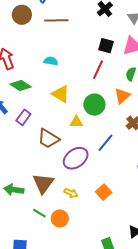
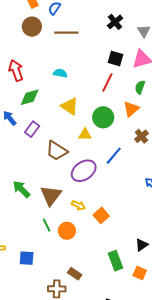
green diamond: (21, 85) -> (30, 97), turned -50
green arrow: (14, 190) -> (21, 189), moved, turned 36
orange square: (104, 192) -> (101, 215), moved
green line: (39, 213) -> (47, 225), turned 32

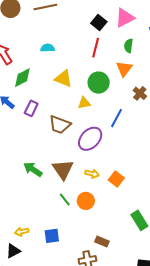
black square: (116, 59) -> (99, 22), turned 35

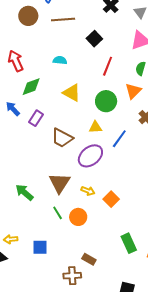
black square: (99, 22) -> (94, 39), moved
yellow triangle: (84, 103) -> (95, 127), moved
green arrow: (33, 169) -> (24, 192), moved

